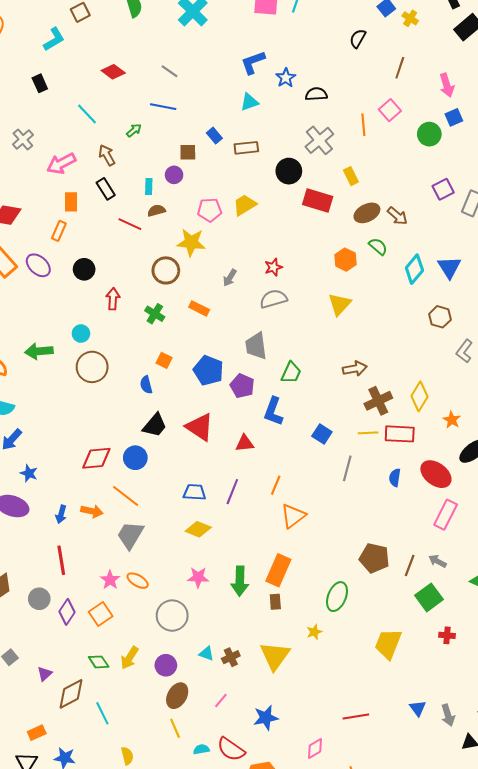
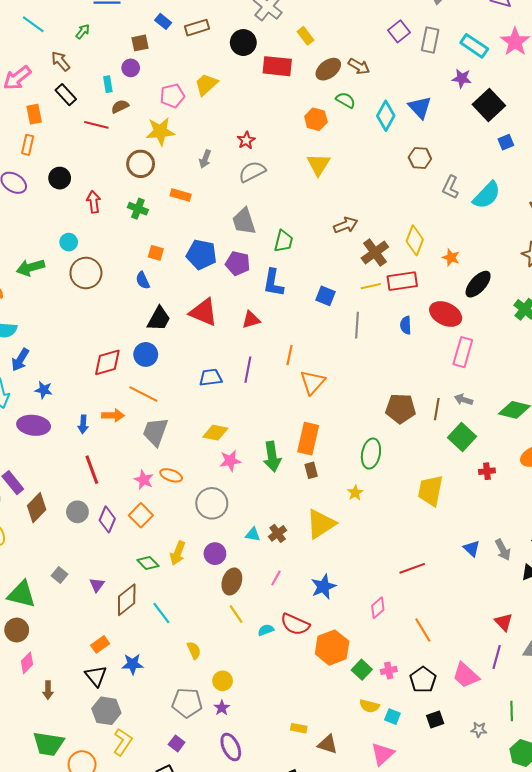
yellow diamond: (198, 529) -> (215, 433), moved
yellow triangle: (275, 656) -> (321, 524), turned 32

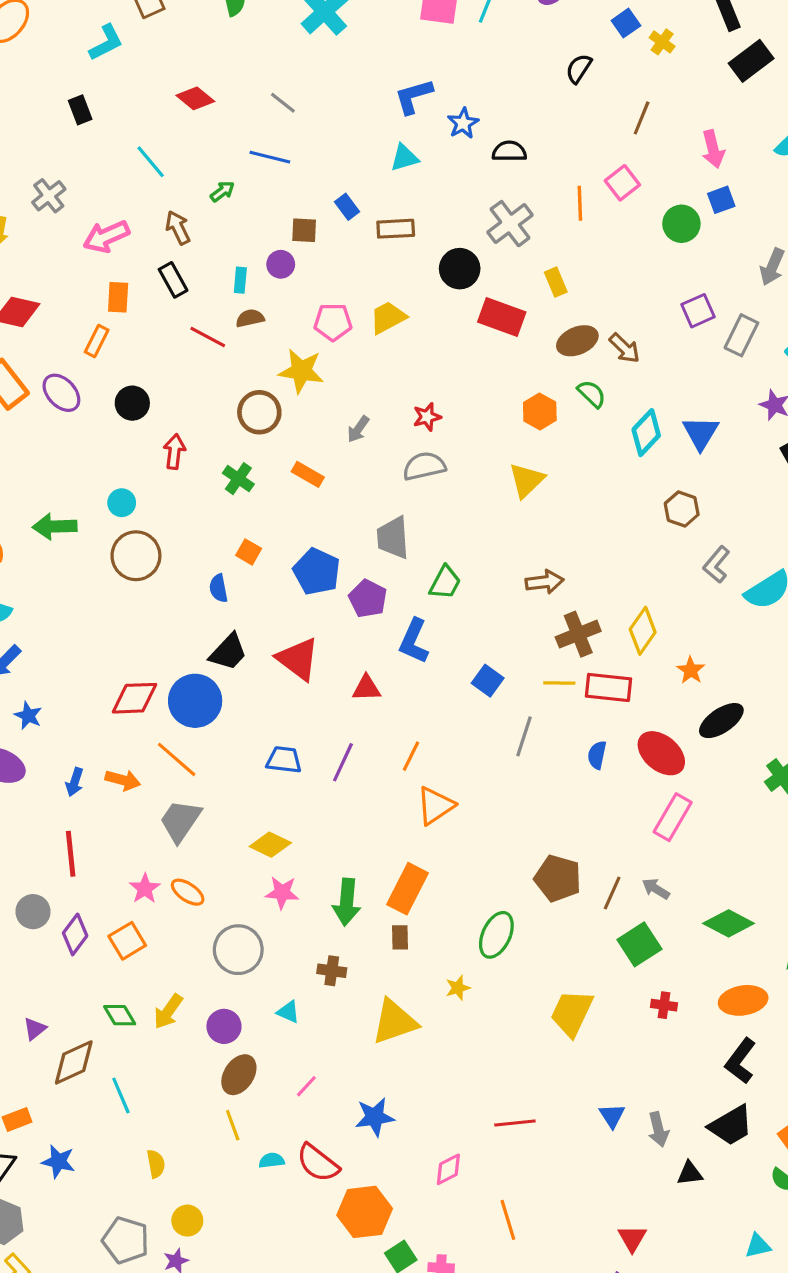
blue circle: (146, 354) -> (195, 701), size x1.4
brown cross: (278, 533) -> (332, 971), moved, turned 30

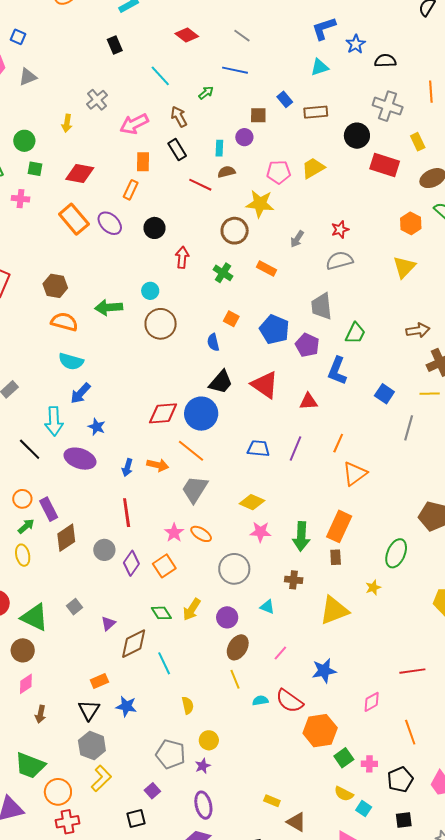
gray cross: (510, 224) -> (388, 106), turned -32

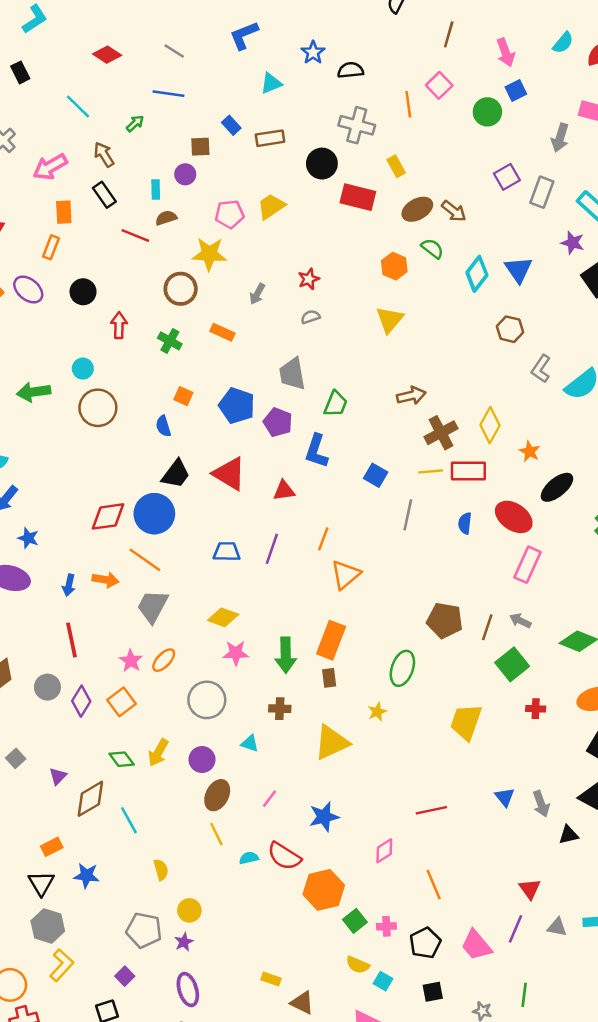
blue L-shape: (324, 28) -> (244, 35), moved
gray semicircle: (339, 261) -> (310, 317), size x0.6
orange ellipse: (201, 534) -> (164, 660), turned -75

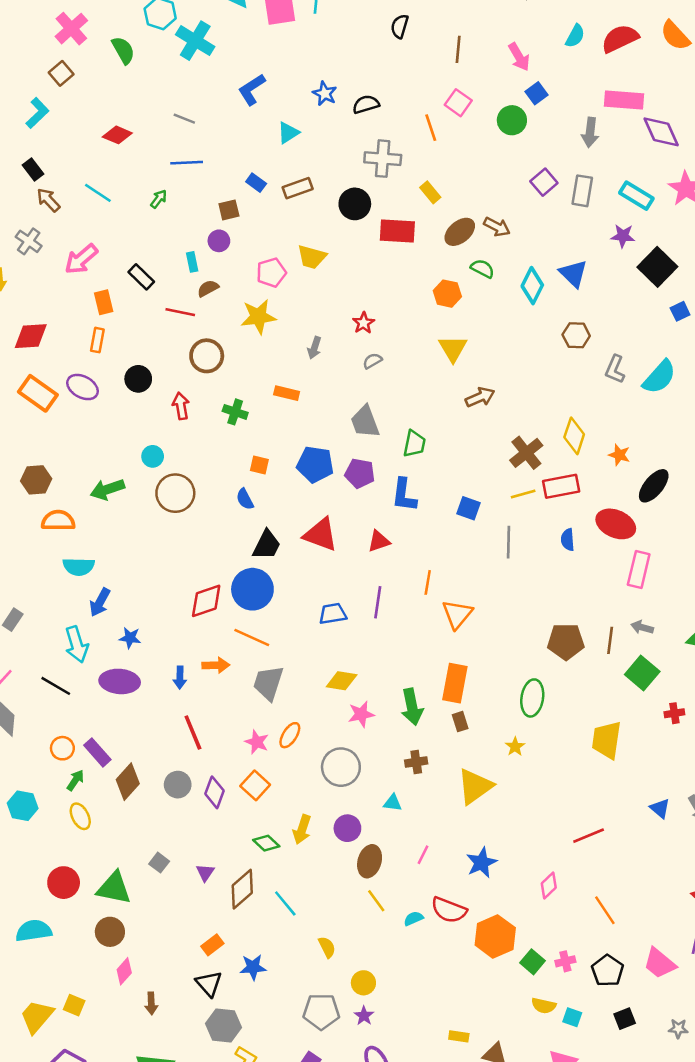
brown arrow: (104, 154) -> (48, 200), moved
yellow trapezoid: (271, 206) -> (312, 257), turned -120
brown circle: (181, 289) -> (207, 356), moved
brown arrow: (411, 396) -> (480, 397), moved

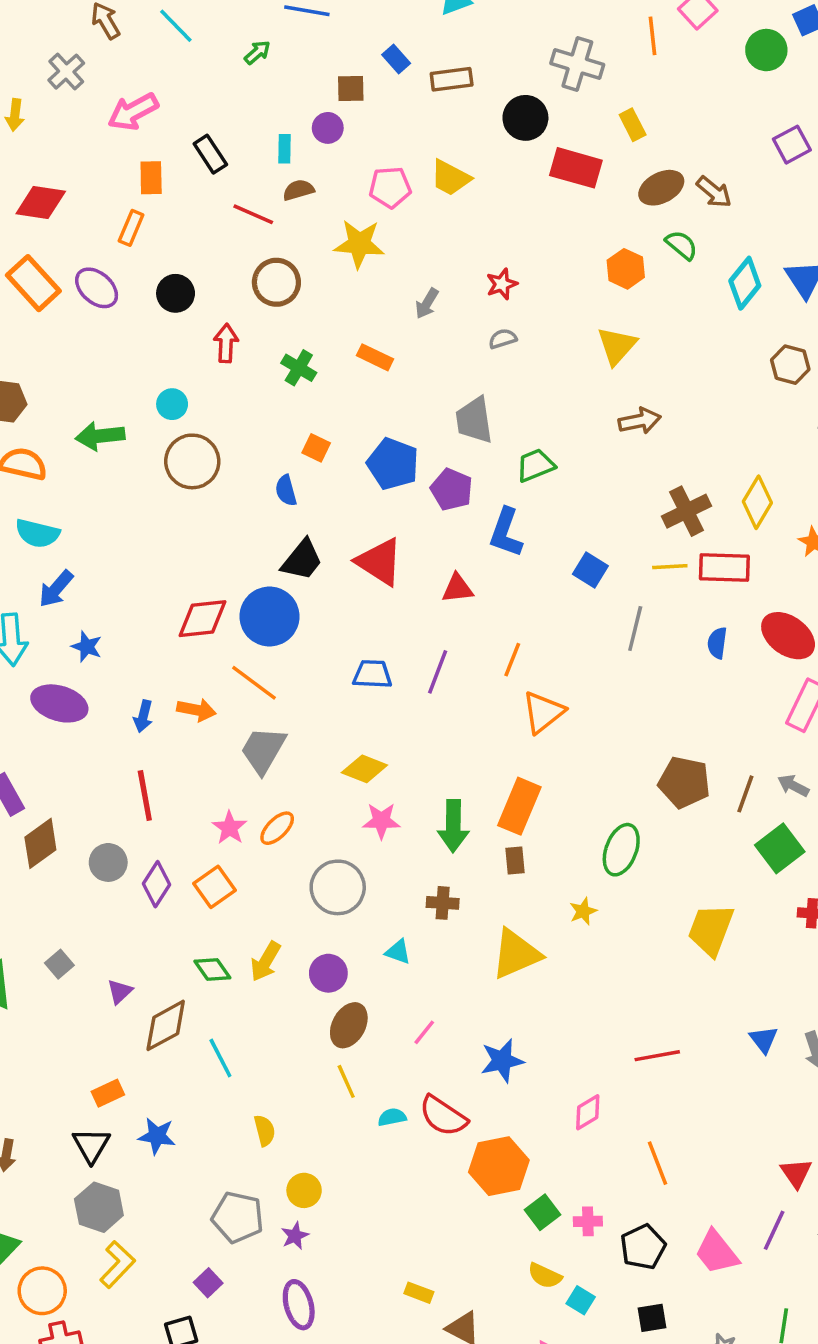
green trapezoid: (414, 444) -> (535, 465), turned -136

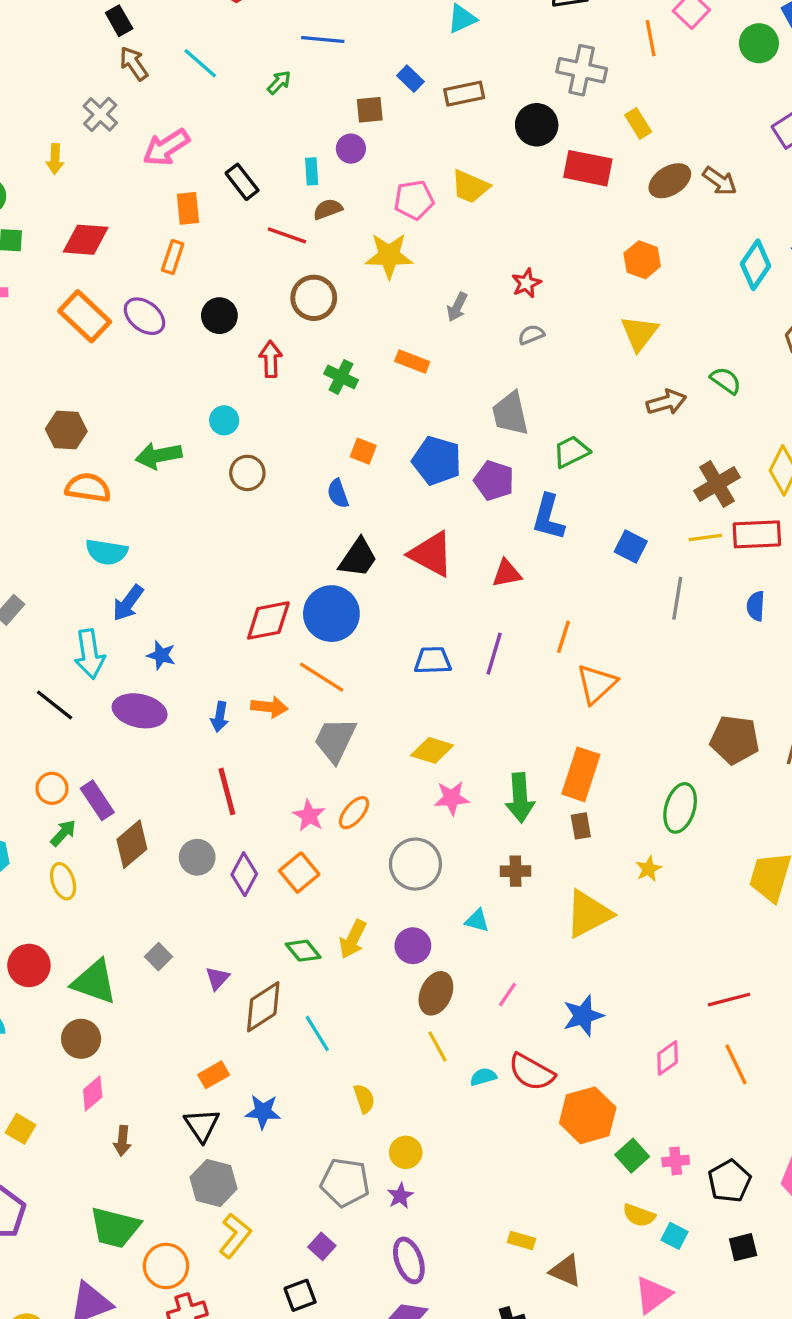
green semicircle: (681, 245) -> (726, 380), moved
brown circle: (192, 461) -> (247, 473), size x0.7
orange line: (658, 1163) -> (736, 1064), moved

